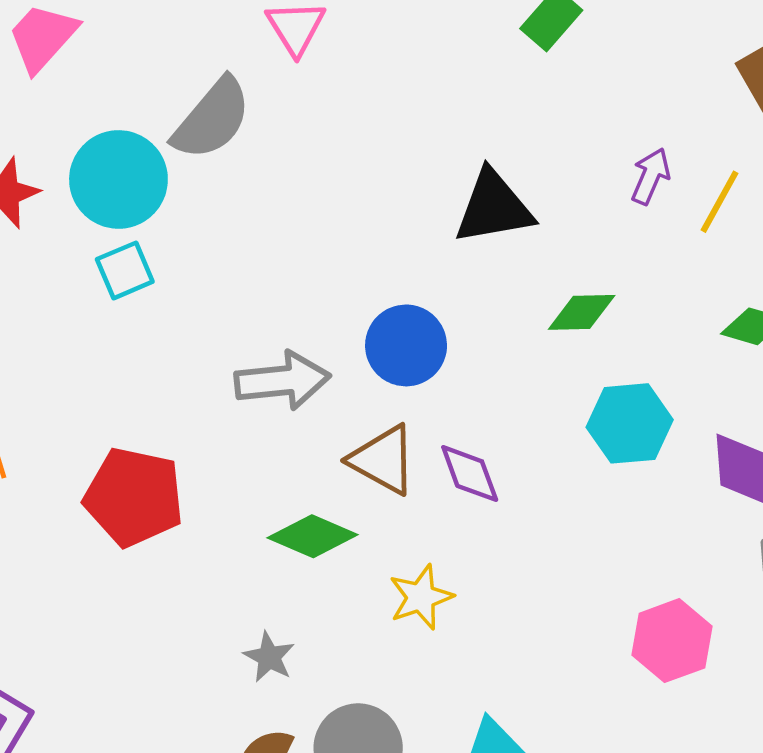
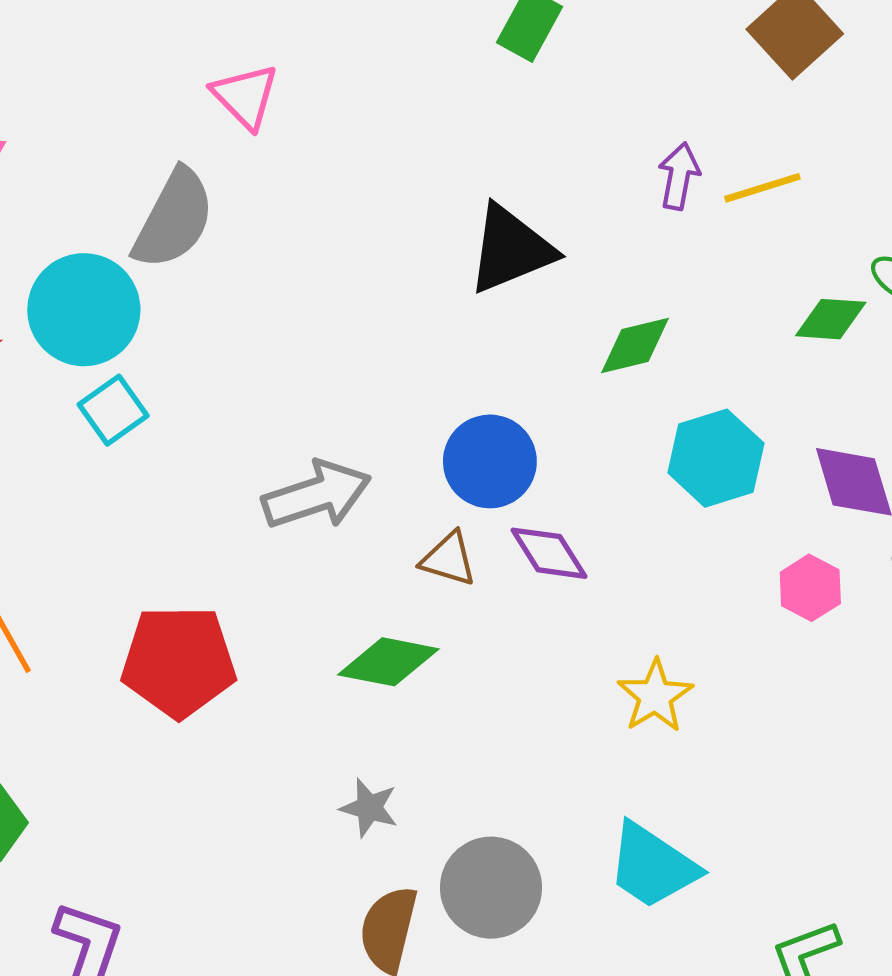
yellow line: (720, 202) -> (762, 188), turned 56
blue circle: (406, 345) -> (490, 461), moved
brown triangle: (383, 460) -> (449, 559), size x0.7
yellow star: (421, 597) -> (655, 696), moved
pink hexagon: (672, 641) -> (810, 588), moved, size x0.7

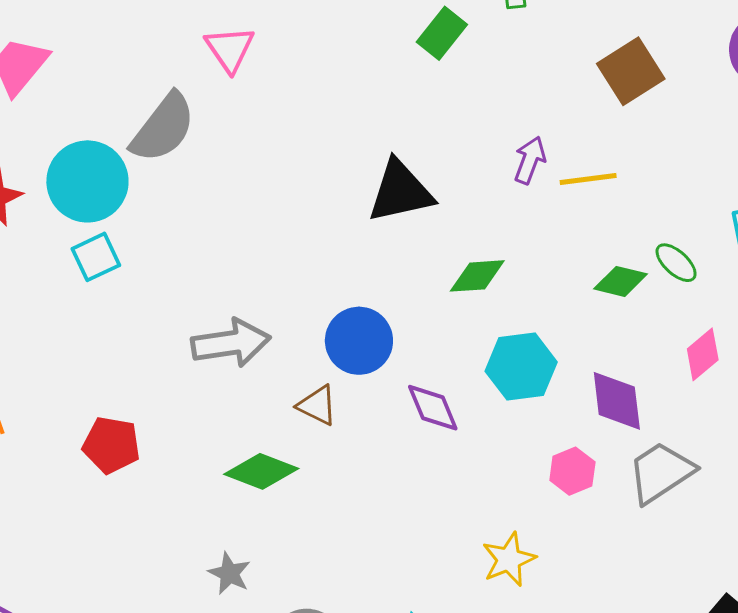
purple diamond: (549, 553) -> (433, 408), moved
red pentagon: (179, 661) -> (111, 445), size x0.7
yellow star: (655, 696) -> (509, 559), moved

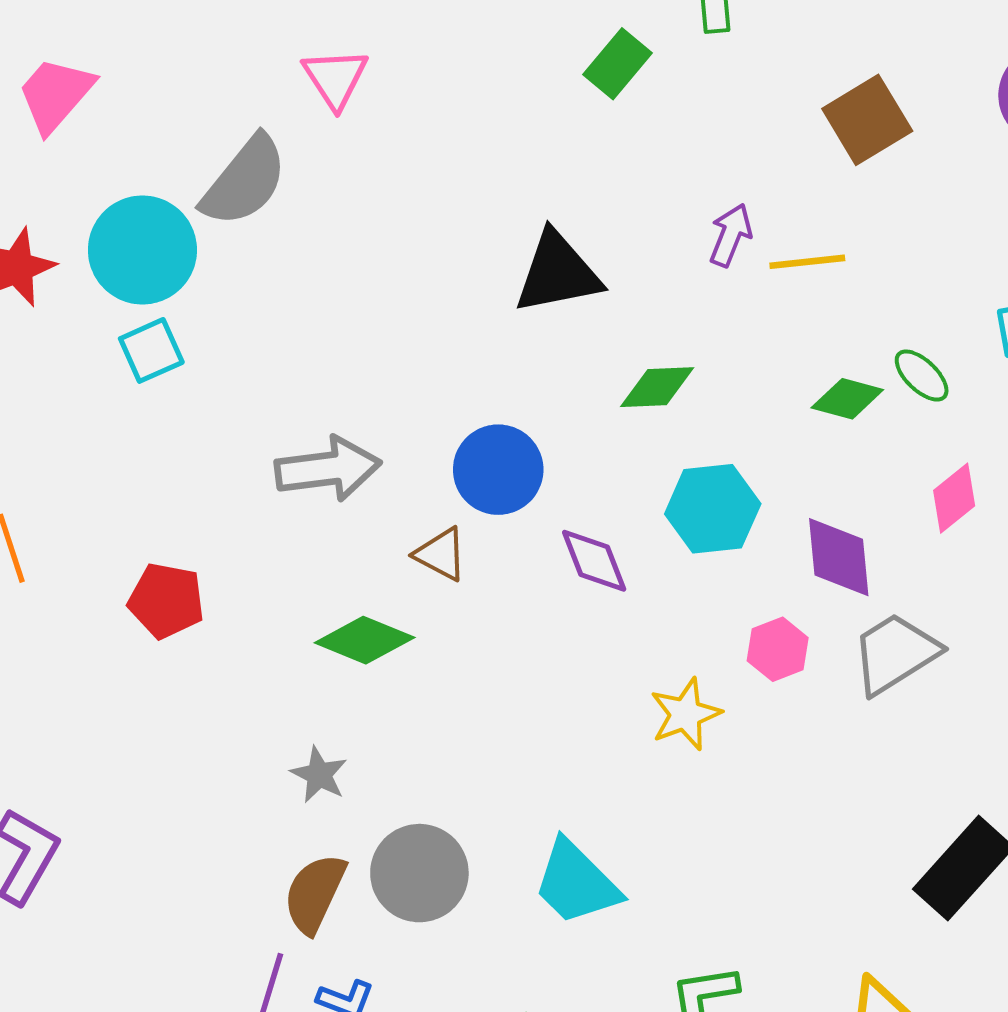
yellow star: (509, 559) -> (685, 714), moved

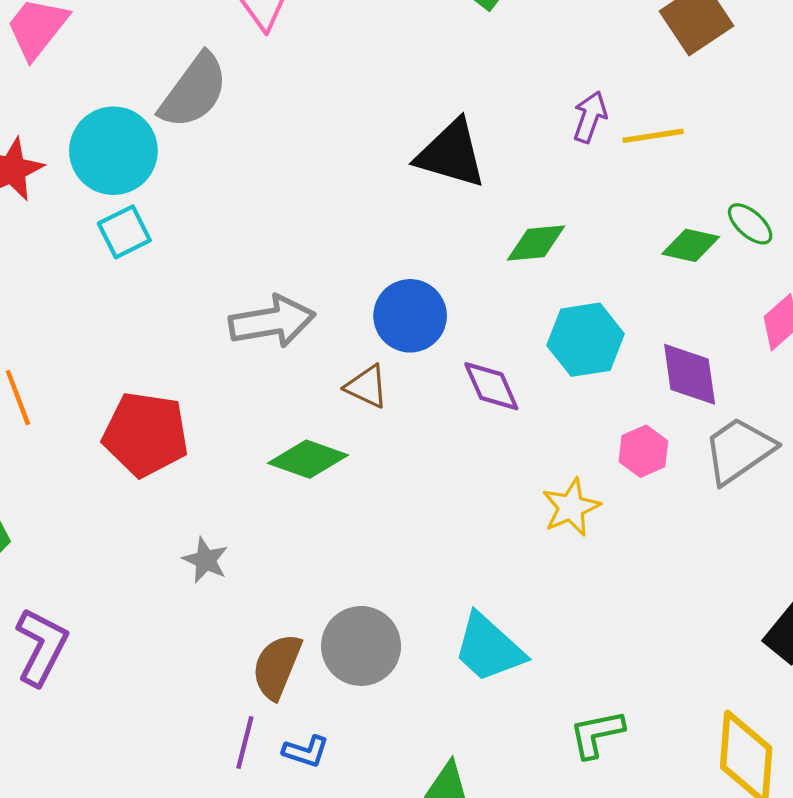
black triangle: (558, 273) -> (451, 154), turned 30
red pentagon: (166, 601) -> (146, 434), size x1.4
gray star: (319, 775) -> (205, 560), moved

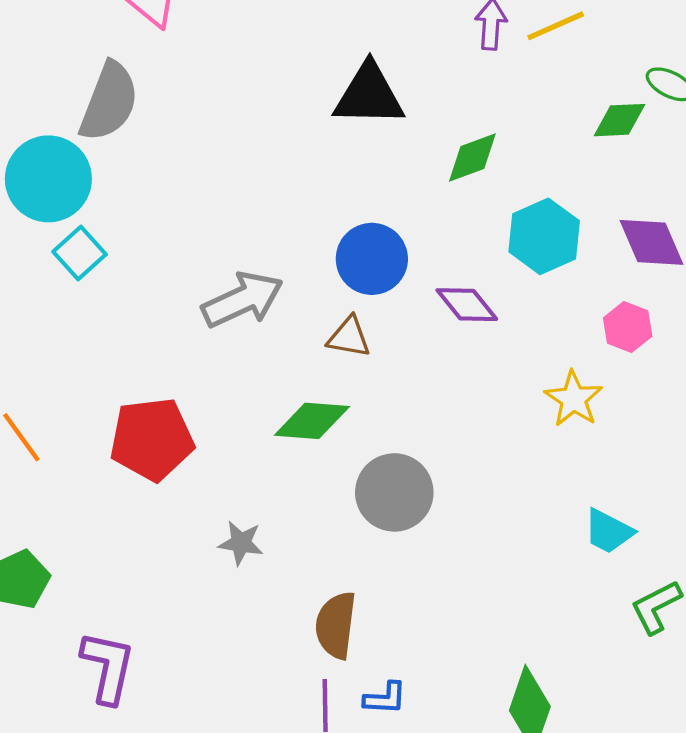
gray circle: (361, 646) -> (394, 492), moved
cyan trapezoid: (489, 648) -> (608, 531), moved, size x0.7

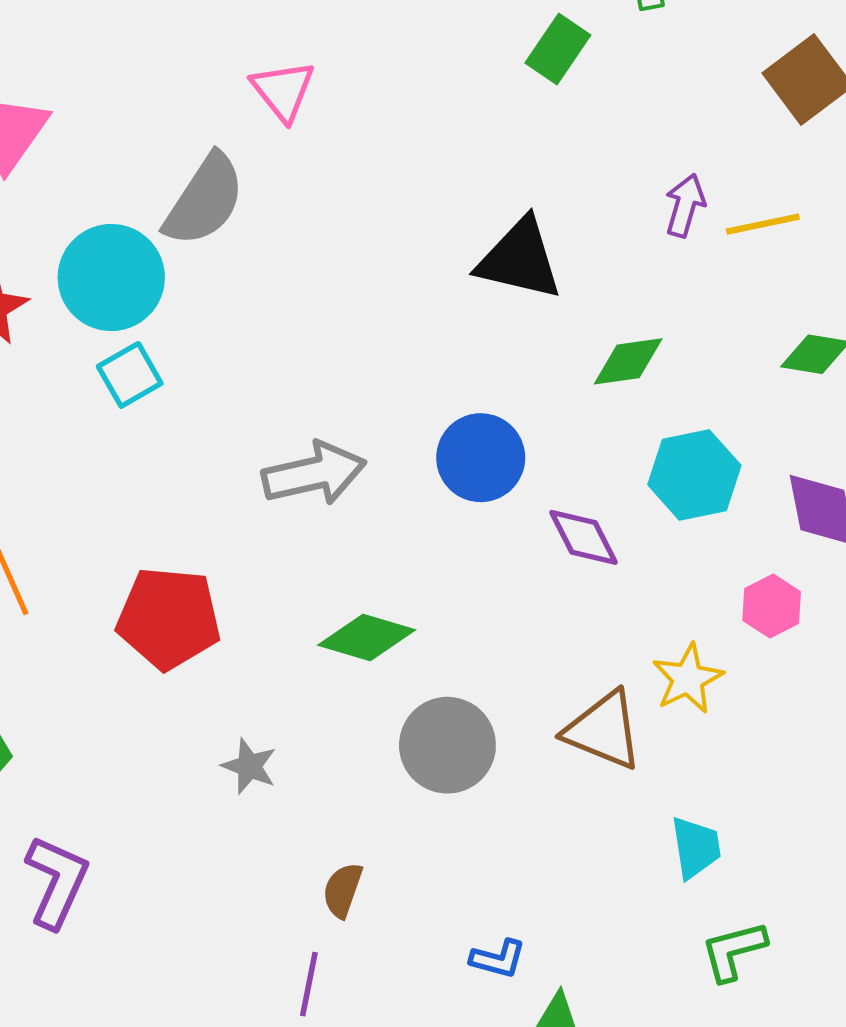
brown triangle: (349, 337) -> (604, 730), moved, size x1.5
cyan trapezoid: (608, 531) -> (696, 847), turned -138
brown semicircle: (336, 625) -> (343, 890), size x0.7
blue L-shape: (385, 698) -> (498, 959), moved

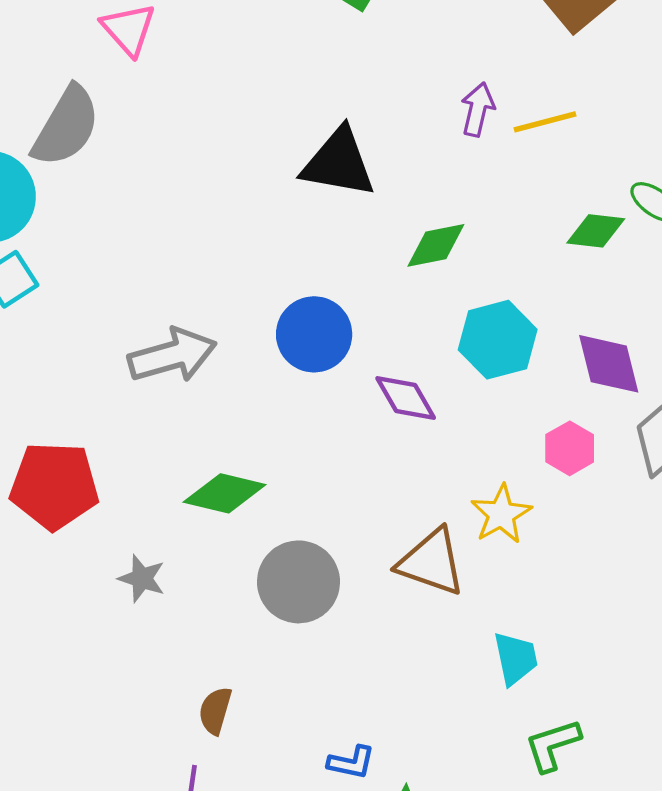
gray star: (249, 766) -> (142, 578), moved

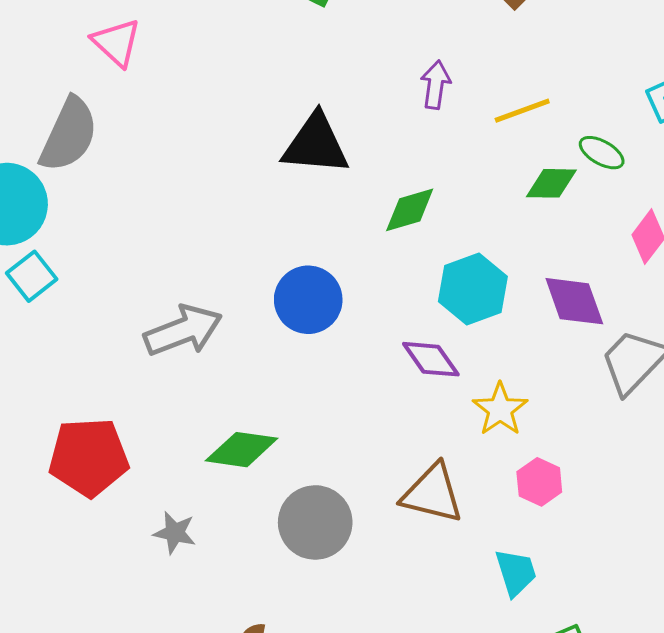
yellow line: (545, 122) -> (522, 111), moved
purple diamond: (406, 398) -> (431, 359), moved
pink hexagon: (570, 448) -> (539, 482), moved
yellow star: (501, 514) -> (500, 409), moved

